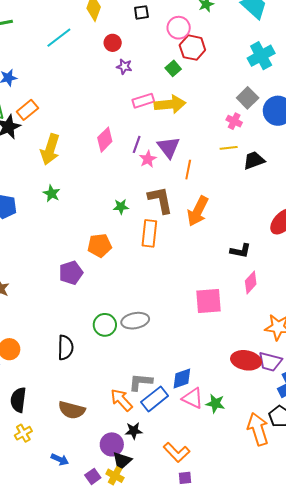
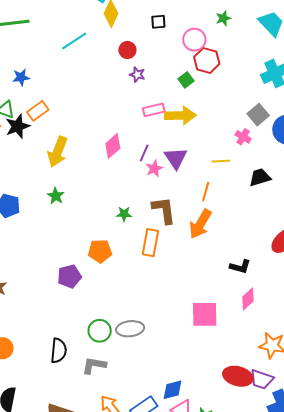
yellow line: (229, 148) -> (221, 161), moved
orange line: (188, 170) -> (206, 191), moved
gray L-shape: (141, 382) -> (94, 365), moved

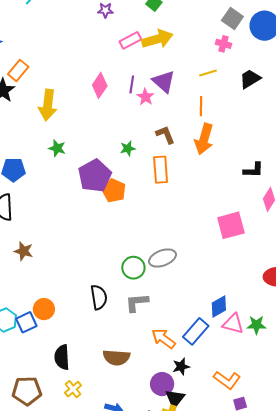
brown L-shape: (164, 210) -> (165, 135), size x0.7
orange pentagon: (100, 251) -> (114, 191), turned -30
purple pentagon: (69, 276) -> (95, 176), moved, size x1.4

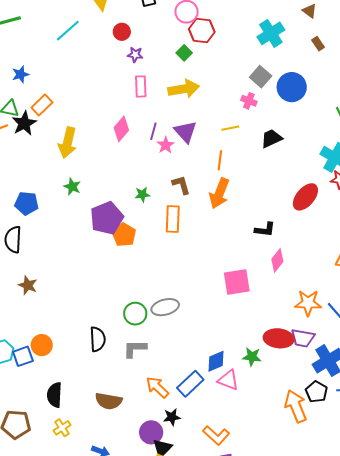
pink rectangle: (130, 40) -> (141, 86), moved, turned -70
green star: (256, 325) -> (252, 357), moved

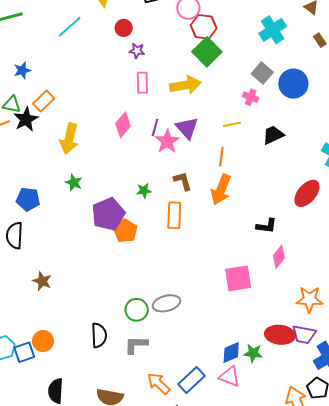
green square: (184, 53) -> (207, 52), moved, size x1.8
pink star: (166, 145) -> (167, 141), size x1.4
brown star: (28, 285) -> (42, 281), moved
blue diamond: (216, 361) -> (231, 352), moved

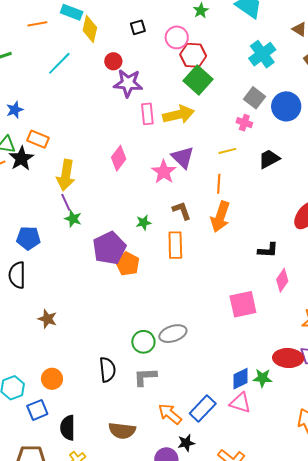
purple star: (137, 51) -> (128, 83), size x1.8
pink rectangle: (142, 83) -> (147, 114), moved
orange rectangle: (44, 101) -> (38, 139), turned 70
purple line: (155, 127) -> (66, 202), moved, turned -36
blue square: (24, 352) -> (37, 410), moved

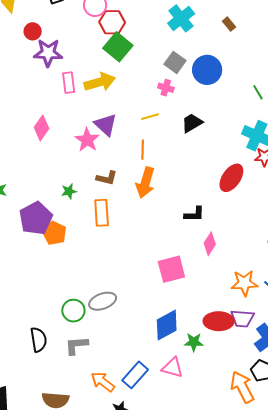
brown L-shape: (182, 211) -> (107, 178), turned 125
blue diamond: (241, 379) -> (167, 325), moved, size x1.4

